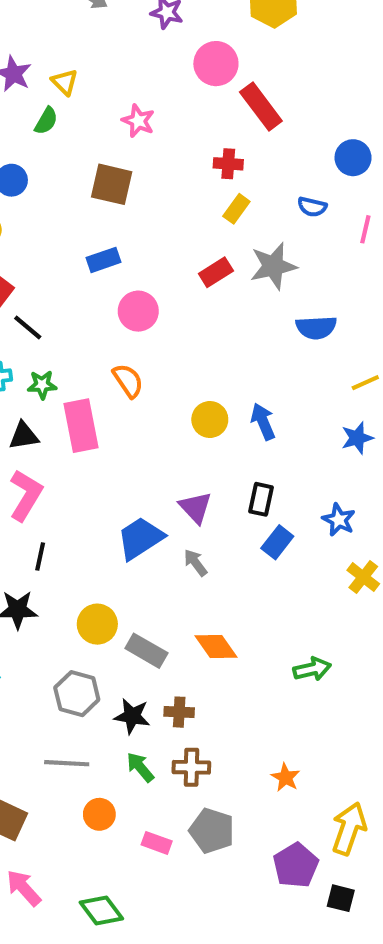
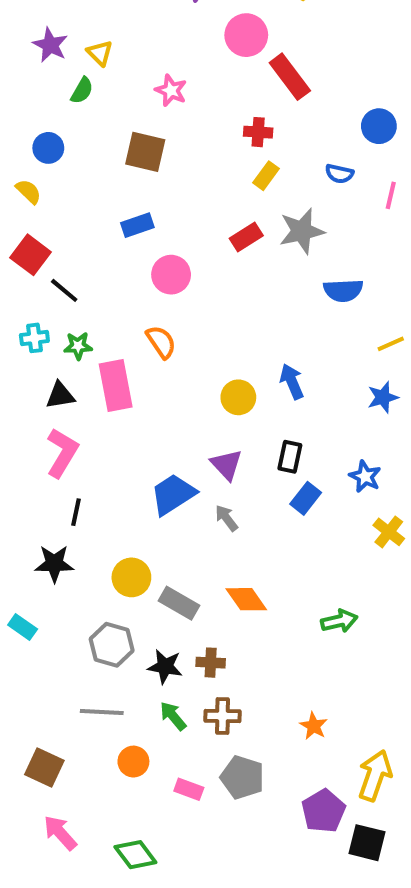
yellow circle: (210, 420) -> (238, 397), moved
black square: (341, 898) -> (367, 843), size x1.4

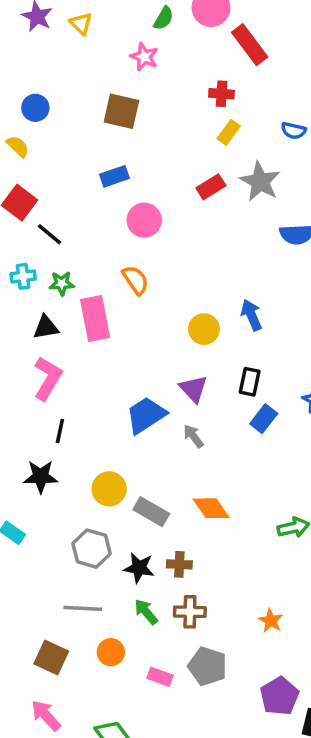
green semicircle: (82, 91) -> (164, 18), moved
gray star: (302, 231) -> (260, 182), turned -30
brown square: (44, 767) -> (51, 657), moved

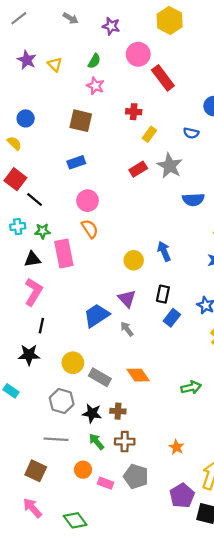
green semicircle: (164, 18) -> (94, 61), moved
red cross: (222, 94) -> (134, 112), moved
pink circle: (144, 220) -> (88, 201), moved
orange circle: (111, 652) -> (83, 470), moved

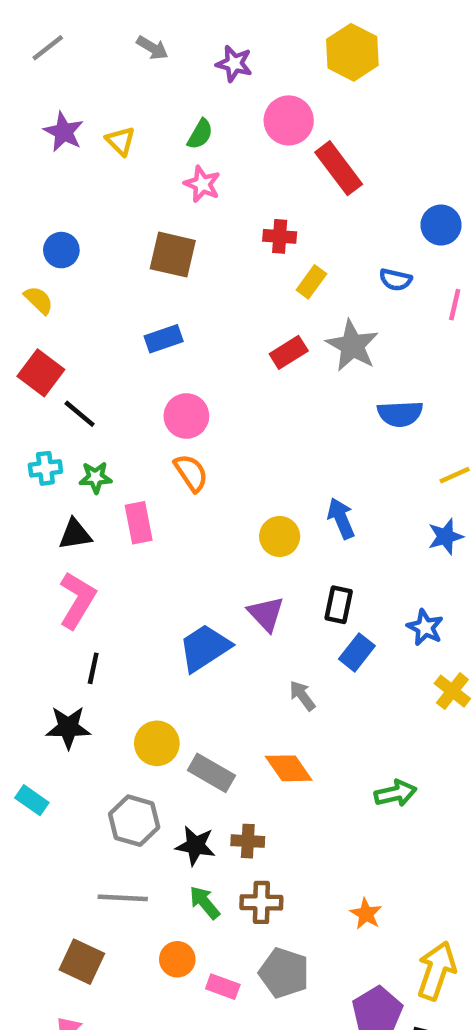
pink rectangle: (64, 254) -> (139, 523), size x0.7
gray arrow: (127, 329) -> (302, 696), moved

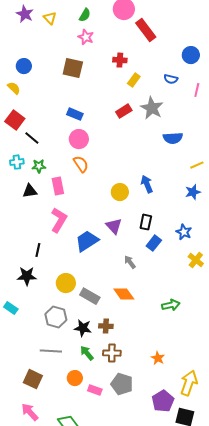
blue rectangle: (164, 339) -> (75, 114), moved, turned 42
pink L-shape: (77, 600) -> (59, 220), moved

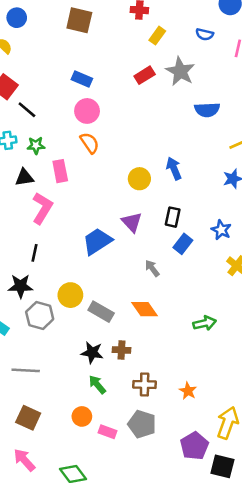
pink L-shape: (59, 220) -> (42, 208), moved
gray hexagon: (56, 317) -> (40, 315), moved
gray line: (51, 351) -> (26, 370), moved
brown cross: (112, 353) -> (145, 385), moved

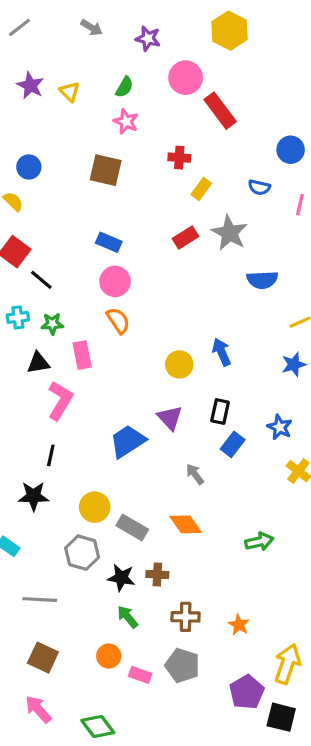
gray hexagon: (40, 315) -> (82, 553), moved

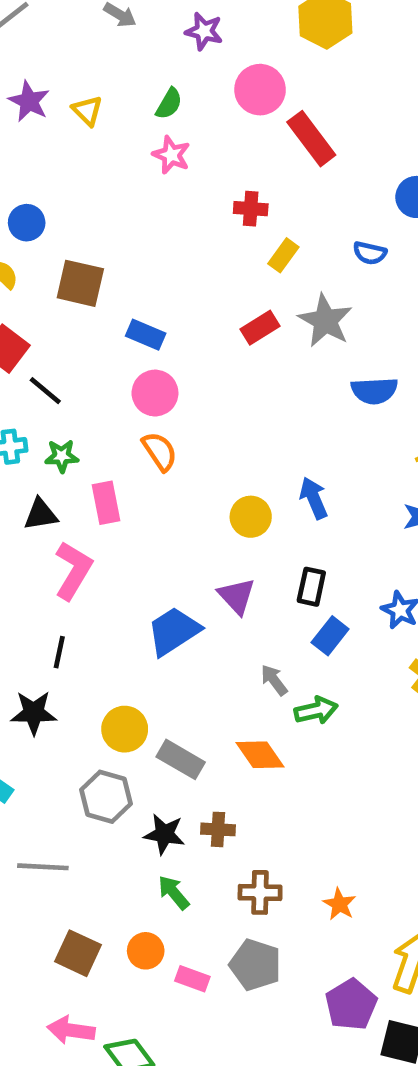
brown square: (106, 170) -> (80, 283), moved
green arrow: (259, 542) -> (316, 710), moved
brown square: (43, 658) -> (78, 953), moved
pink arrow: (38, 709) -> (71, 1030), moved, turned -40

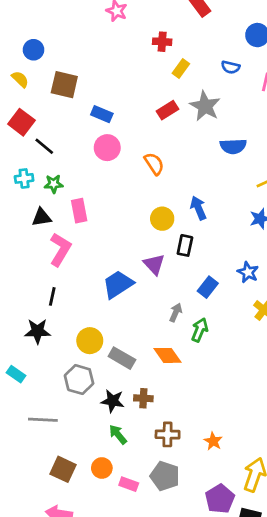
orange semicircle: (160, 451) -> (154, 164), moved
black rectangle: (311, 587) -> (185, 245), moved
gray arrow: (274, 680) -> (176, 312), turned 60
green arrow: (316, 710) -> (200, 330), turned -55

